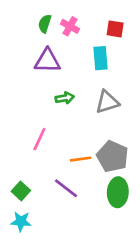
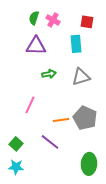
green ellipse: (118, 192) -> (89, 164), moved

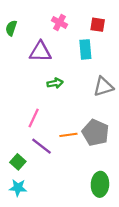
green semicircle: (34, 18) -> (11, 28), moved
gray triangle: (81, 77) -> (103, 87), moved
purple line: (50, 142) -> (42, 146), moved

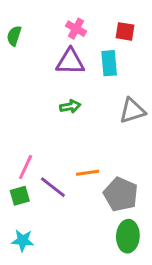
purple triangle: (40, 52) -> (70, 62), moved
pink line: (34, 118) -> (26, 167), moved
gray pentagon: (95, 133) -> (121, 194), moved
green square: (18, 162) -> (20, 196), moved, turned 32

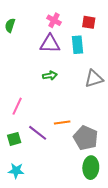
pink line: (26, 167) -> (17, 106), moved

